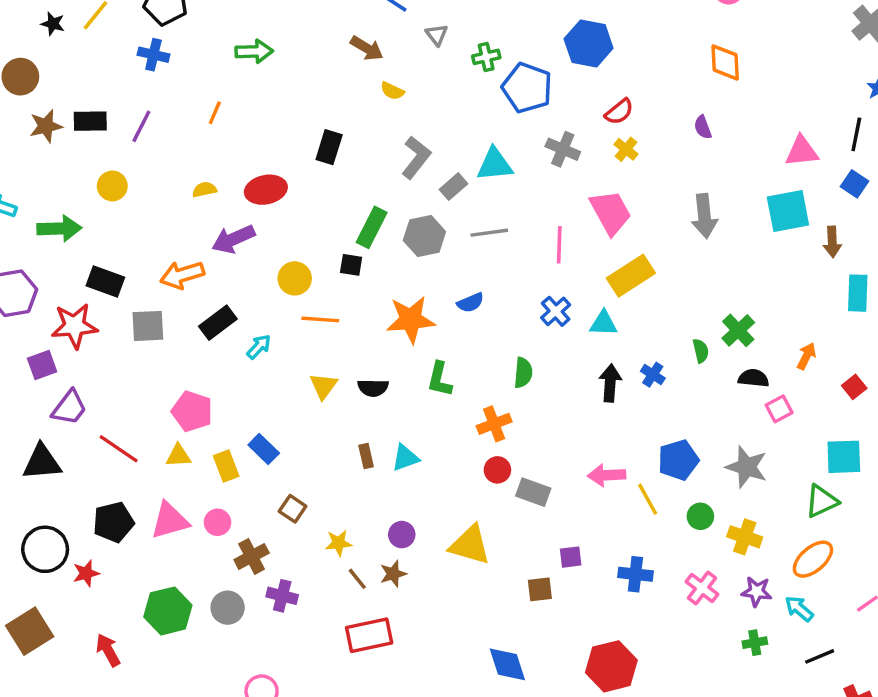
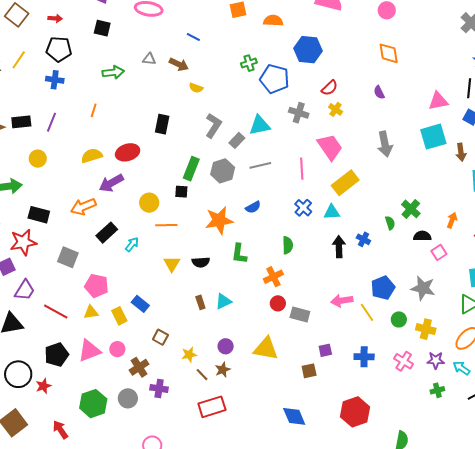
gray triangle: (437, 35) -> (149, 59), moved, turned -40
yellow semicircle: (204, 190) -> (92, 156), size x1.5
gray square: (148, 326) -> (68, 257), moved, turned 30

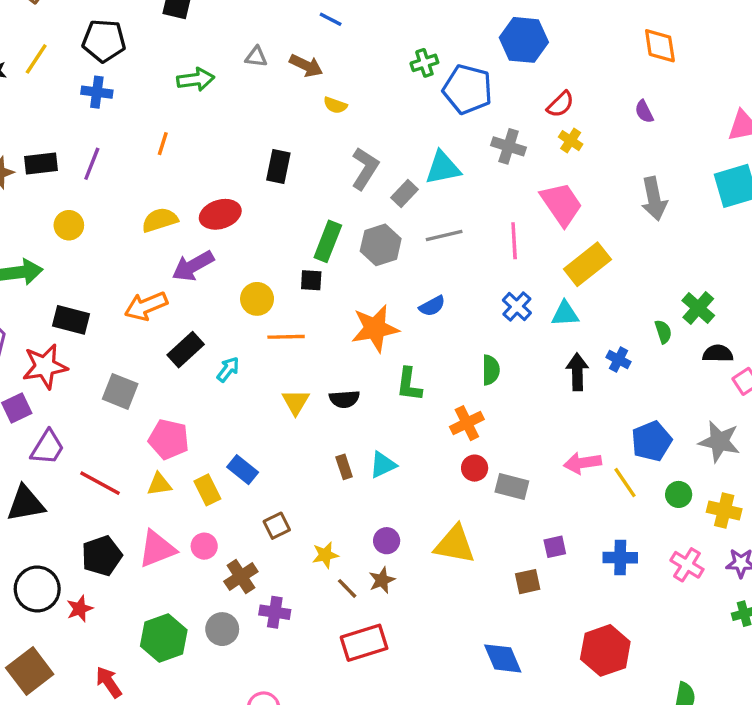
brown square: (160, 337) -> (277, 526), turned 35

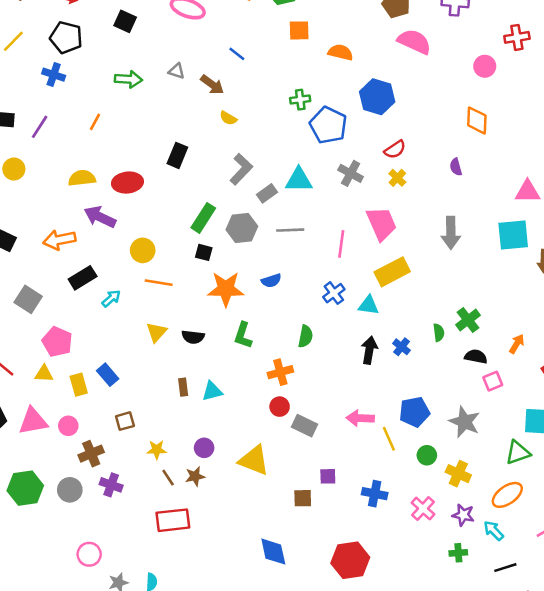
purple arrow: (193, 266) -> (100, 217), turned 44
black square: (311, 280) -> (204, 252), moved

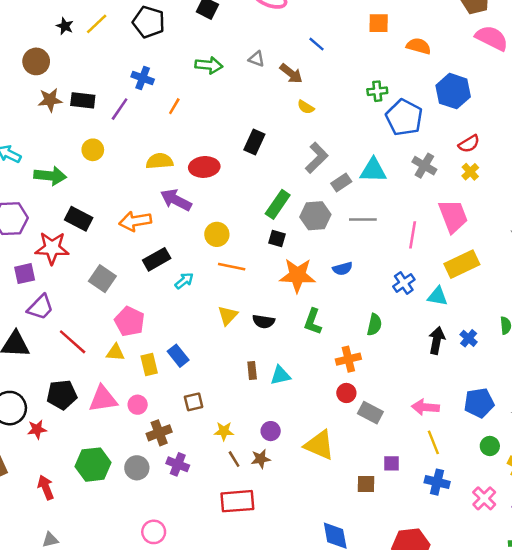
blue cross: (54, 75) -> (143, 78), moved
yellow line: (389, 439) -> (433, 442), moved

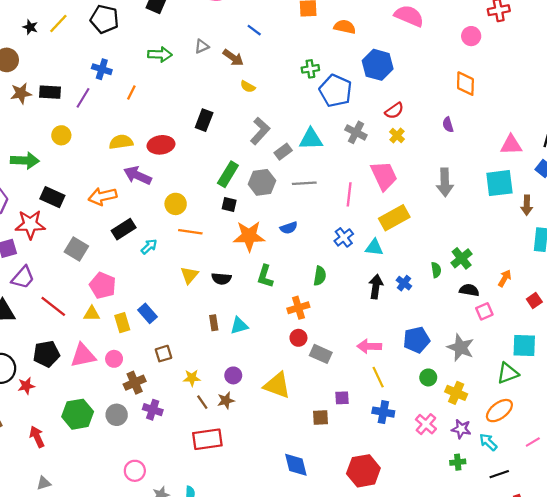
gray triangle: (256, 59) -> (202, 46), turned -40

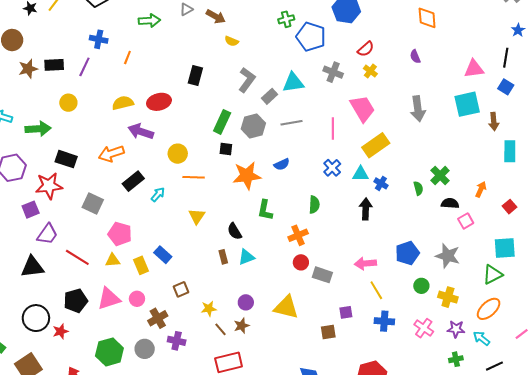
black semicircle: (221, 279) -> (235, 231), moved, turned 60
blue cross: (404, 283) -> (381, 183), moved

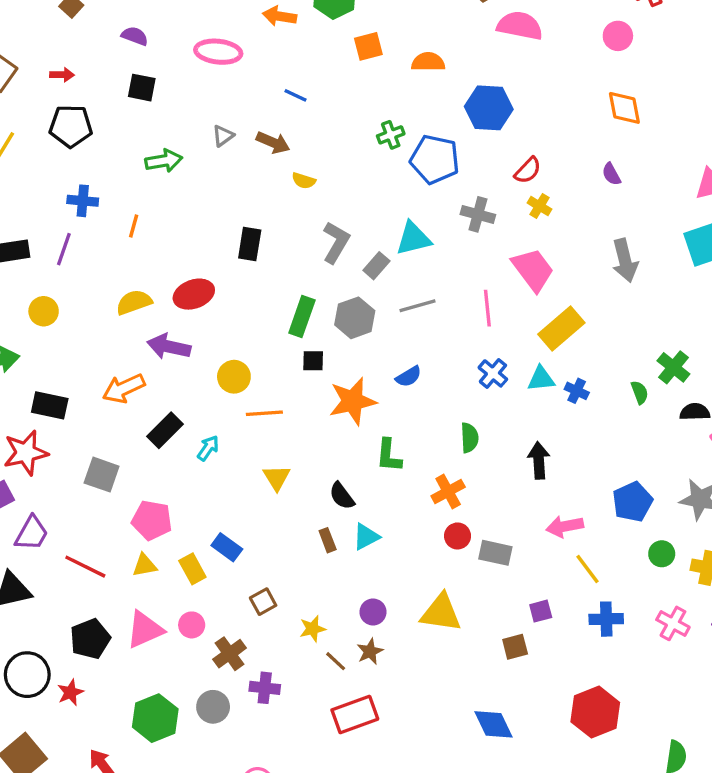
black arrow: (366, 209) -> (539, 460), moved

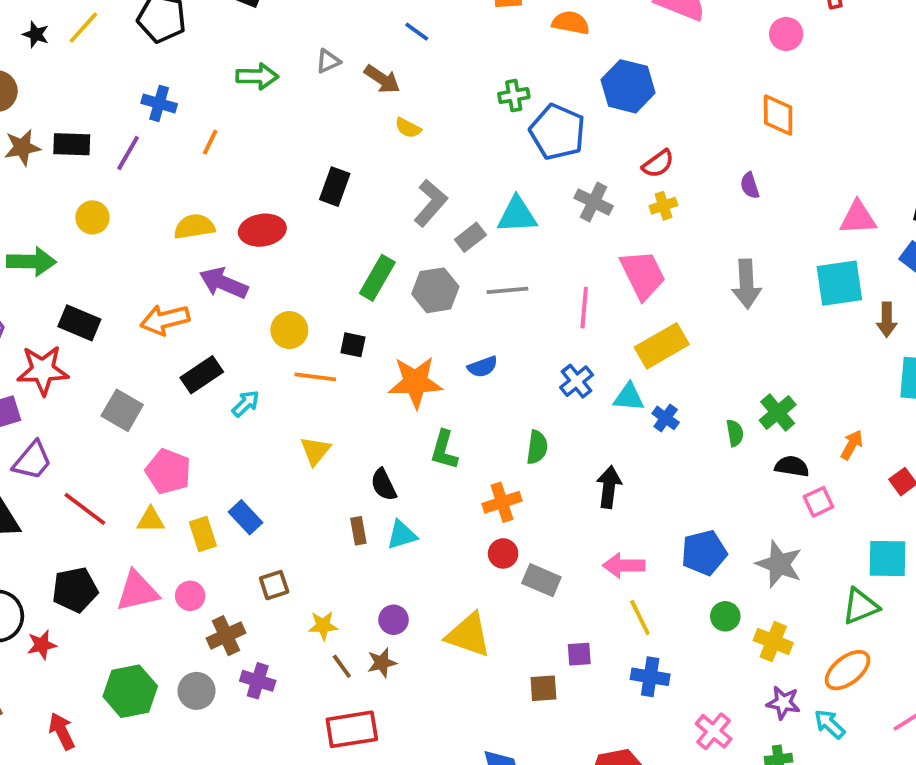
yellow cross: (539, 206) -> (663, 206), turned 30
black square: (313, 361) -> (353, 345), moved
pink cross: (673, 623) -> (714, 731), moved

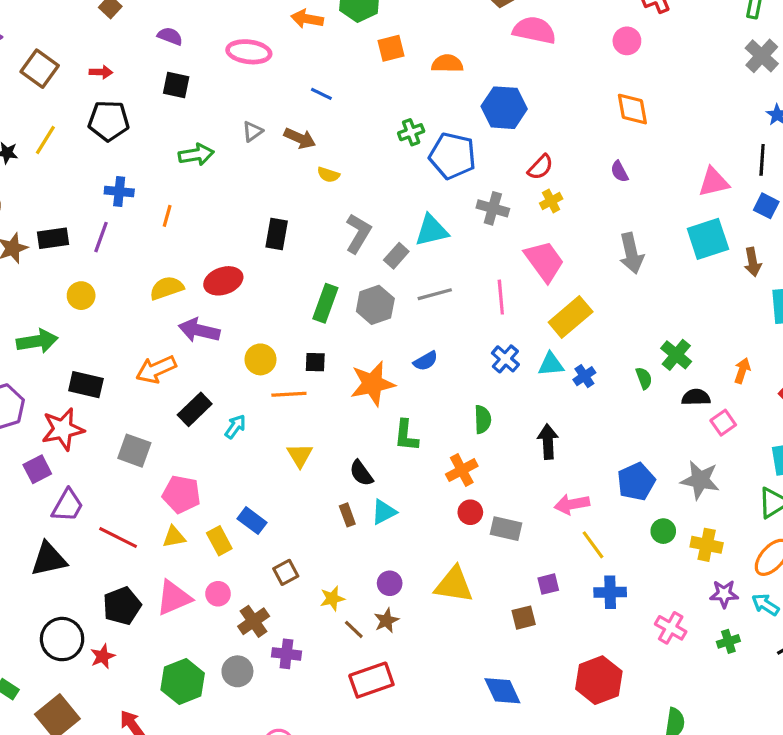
blue cross: (666, 418) -> (584, 376), turned 30

